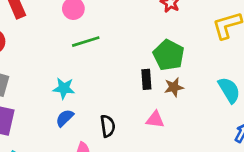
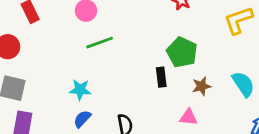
brown star: (174, 87) -> (202, 86), moved
pink triangle: (155, 120) -> (189, 117), moved

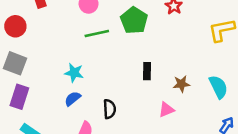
green pentagon: (182, 52) -> (134, 20), moved
pink triangle: (189, 117) -> (166, 110), turned -35

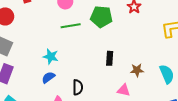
green pentagon: (134, 20) -> (101, 17), turned -30
pink triangle: (166, 110) -> (124, 90), turned 32

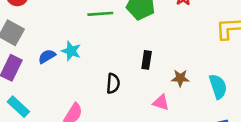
blue semicircle: (48, 77) -> (47, 56), moved
black semicircle: (78, 87) -> (113, 83), moved

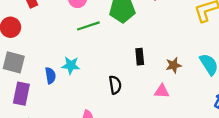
blue semicircle: (47, 56) -> (50, 76), turned 126

